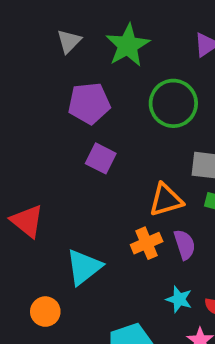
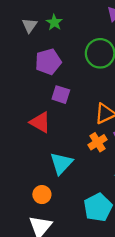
green star: (128, 45) -> (54, 22), moved, size x0.6
red triangle: (27, 221) -> (40, 122), moved

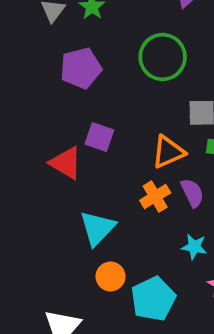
purple square: (61, 95) -> (99, 137), moved
orange circle: (42, 195) -> (111, 277), moved

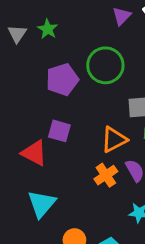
purple pentagon: (81, 68) -> (62, 80), moved
cyan triangle: (97, 228) -> (42, 204), moved

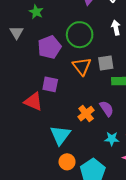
gray triangle: (17, 34) -> (17, 33), moved
orange triangle: (114, 140) -> (82, 66), moved, turned -36
cyan triangle: (42, 204) -> (60, 135), moved

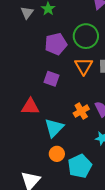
gray triangle: (17, 33) -> (27, 13), moved
red triangle: (33, 102) -> (30, 107), moved, turned -30

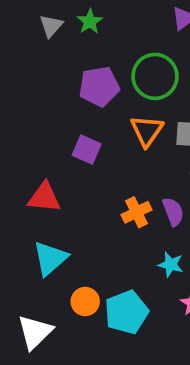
cyan triangle: (54, 128) -> (50, 258), moved
orange circle: (57, 154) -> (85, 301), moved

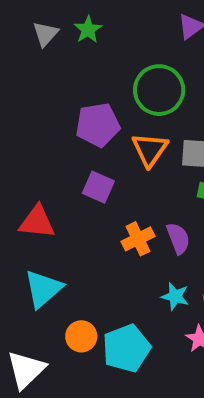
purple pentagon: (99, 86) -> (98, 125), moved
purple square: (87, 150) -> (98, 187), moved

